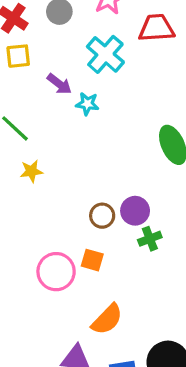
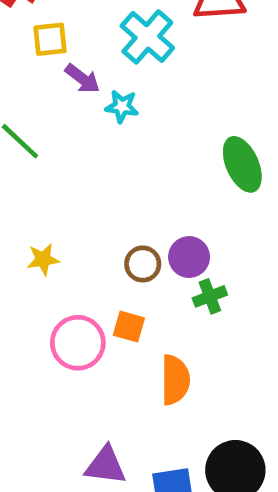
yellow square: (18, 56) -> (50, 39), moved
yellow star: (31, 171) -> (43, 259), moved
orange semicircle: (107, 319) -> (175, 380), moved, turned -44

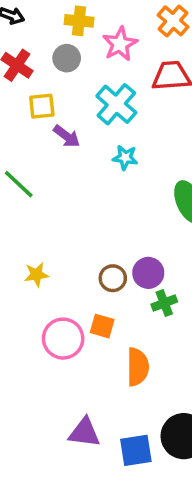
cyan star: (122, 106) -> (125, 158), moved

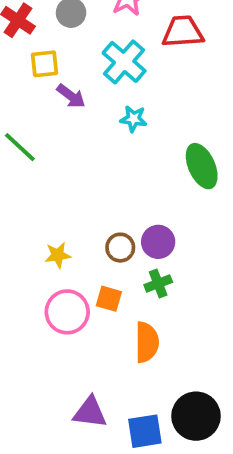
yellow star: (36, 275) -> (58, 255), moved
green cross: (164, 303) -> (158, 284), moved

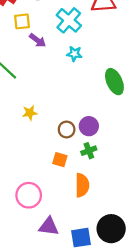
yellow star: (58, 255) -> (30, 113), moved
pink circle: (67, 312) -> (29, 195), moved

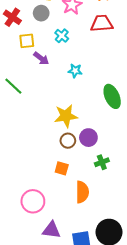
cyan cross: (69, 20) -> (62, 36), moved, size x0.6
yellow star: (30, 113) -> (66, 116), moved, size x1.6
green cross: (89, 151) -> (102, 162), moved

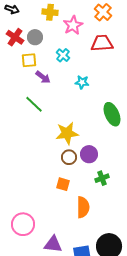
gray circle: (41, 13) -> (35, 37), moved
cyan star: (75, 71) -> (82, 82), moved
green line: (13, 86) -> (34, 104), moved
pink circle: (33, 201) -> (23, 224), moved

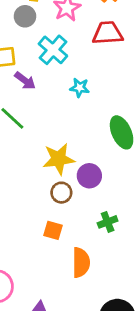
gray circle: (35, 37) -> (25, 16), moved
cyan cross: (63, 55) -> (53, 50), size x1.5
purple circle: (89, 154) -> (89, 176), moved

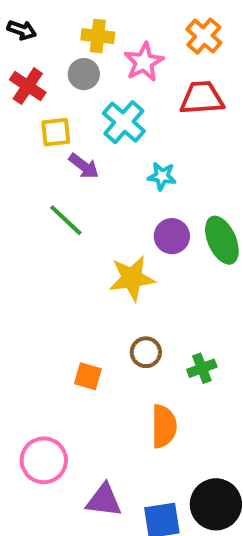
purple circle: (89, 176) -> (172, 236), moved
brown circle: (61, 193) -> (146, 352), moved
orange square: (53, 230) -> (88, 376), moved

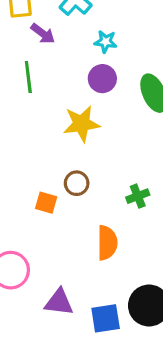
green line: (66, 220) -> (28, 77), turned 40
purple circle: (172, 236) -> (102, 79), moved
brown circle: (146, 352) -> (77, 183), moved

